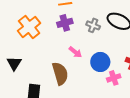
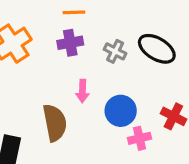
pink arrow: (75, 52) -> (82, 91), turned 48

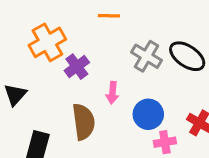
purple cross: (70, 43) -> (77, 67), moved, turned -30
gray cross: (115, 51) -> (146, 56), size x1.4

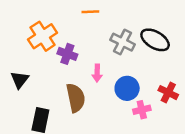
purple cross: (77, 67) -> (67, 54), turned -30

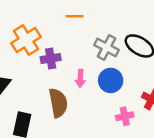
purple cross: (67, 54) -> (51, 58), turned -30
blue circle: (127, 88) -> (111, 80), moved

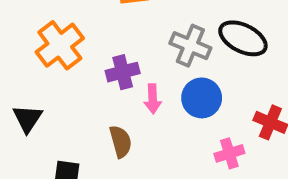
purple cross: (51, 58) -> (123, 72), moved
brown semicircle: (58, 103) -> (121, 142), size x0.7

